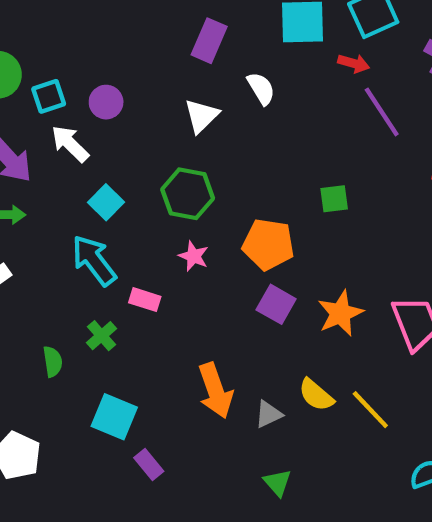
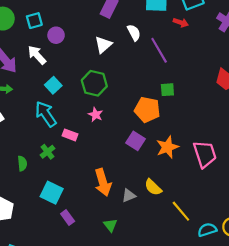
cyan square: (49, 96) -> (34, 21), moved
purple line: (382, 112) -> (159, 50), moved
orange pentagon: (268, 244) -> (147, 110), moved
yellow line: (370, 410) -> (181, 211), moved
green triangle: (277, 483) -> (110, 225), moved

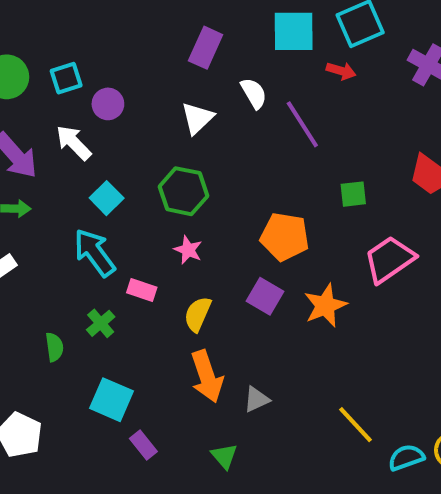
green square: (167, 90) -> (353, 194), moved
pink trapezoid: (205, 154) -> (389, 259), moved, turned -104
yellow semicircle: (153, 187) -> (198, 314), moved, turned 72

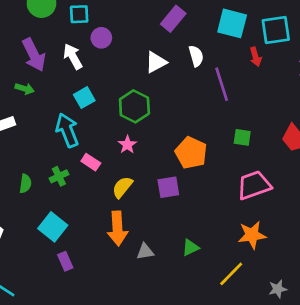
red arrow: (341, 71) -> (256, 57), turned 42
purple square: (265, 296) -> (168, 187), turned 35
orange star: (325, 306) -> (252, 235), moved
yellow line: (355, 425) -> (231, 274), moved, turned 72
green triangle: (224, 456) -> (190, 247), moved, turned 30

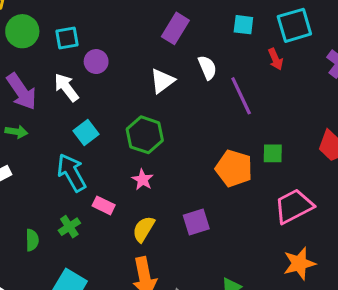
cyan square: (232, 23) -> (243, 25), size x0.6
orange pentagon: (191, 153) -> (234, 168), moved

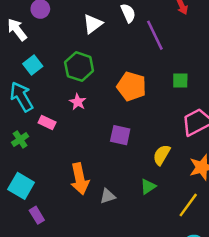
orange pentagon: (234, 168) -> (131, 86), moved
purple square: (196, 222) -> (120, 135), turned 30
yellow semicircle: (144, 229) -> (162, 155), moved

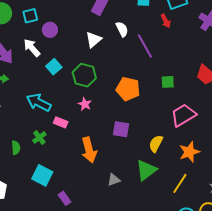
cyan square: (33, 65) -> (54, 67), moved
cyan arrow: (22, 97) -> (39, 102), turned -30
orange arrow: (80, 179) -> (89, 150), moved
green triangle: (148, 187) -> (146, 170), size x1.6
purple rectangle: (37, 215) -> (64, 198), moved

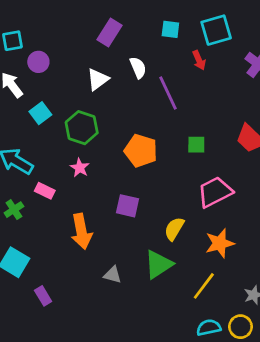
gray triangle: (114, 180) -> (113, 275), turned 32

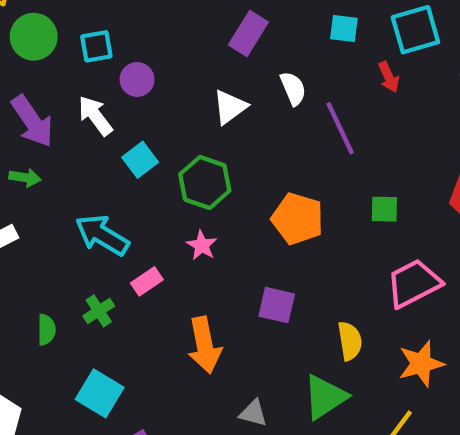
pink rectangle: (45, 191) -> (147, 281), turned -60
yellow semicircle: (174, 229) -> (350, 341), turned 140

